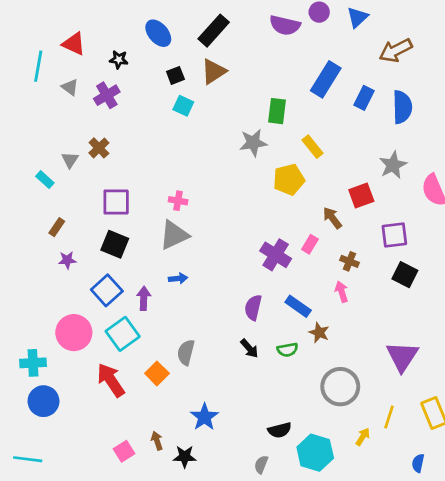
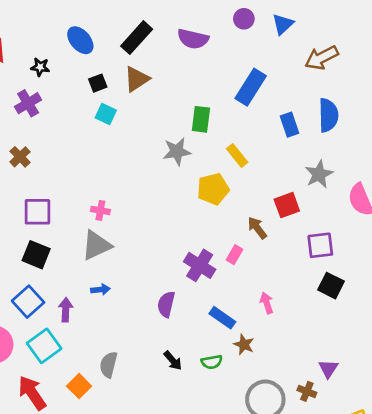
purple semicircle: (285, 25) -> (193, 39), moved
blue rectangle: (364, 98) -> (289, 125), moved, turned -45
brown cross: (349, 261) -> (307, 391), moved
purple semicircle: (253, 308) -> (166, 304), moved
purple triangle: (402, 356) -> (328, 369), size x0.6

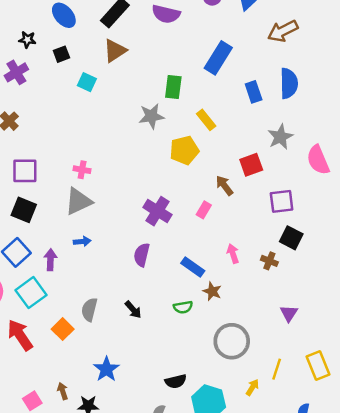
black square: (98, 83) -> (61, 54), moved
purple cross: (200, 265) -> (157, 211), moved
black arrow: (173, 361) -> (133, 310), moved
brown cross: (307, 391) -> (269, 261), moved

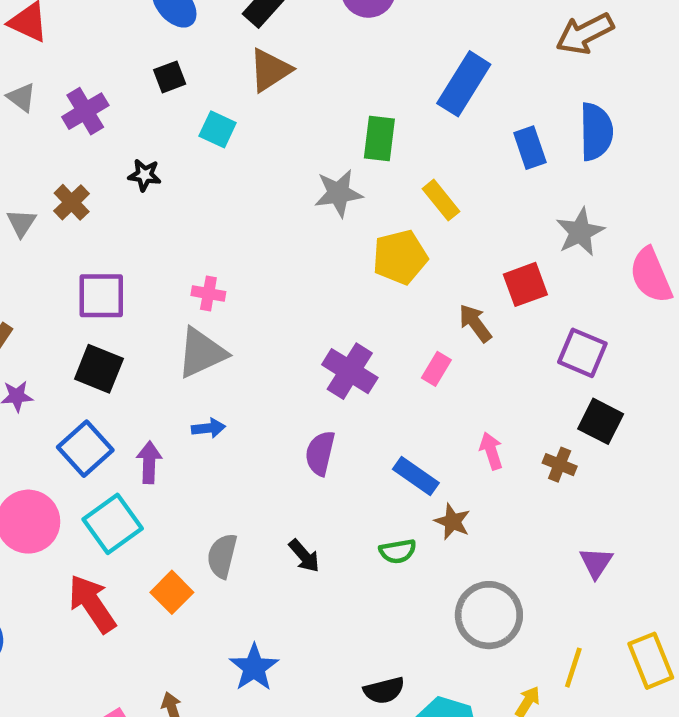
black star: (27, 40) -> (145, 175), moved
purple square: (282, 201) -> (582, 353), turned 30

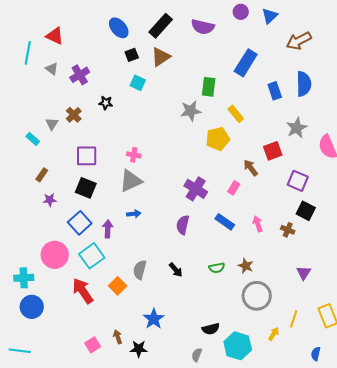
black square: (170, 77) -> (132, 55), moved
blue rectangle: (416, 476) -> (225, 222), moved
brown star: (452, 522) -> (246, 266), moved

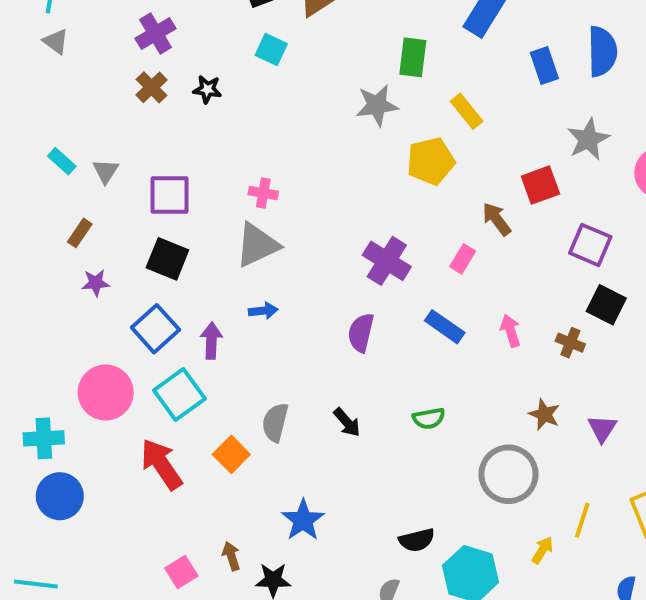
gray triangle: (52, 69) -> (56, 41), moved
brown cross: (74, 115) -> (152, 87), moved
gray triangle: (52, 124) -> (106, 171), moved
brown star: (246, 266) -> (544, 414), moved

